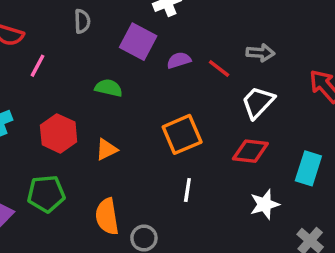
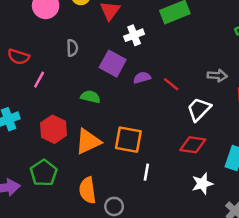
gray arrow: (260, 53) -> (217, 76), moved
orange square: (182, 134) -> (128, 140), moved, turned 32
orange triangle: (106, 149) -> (88, 141), size x1.6
green pentagon: (46, 194) -> (44, 173), turned -30

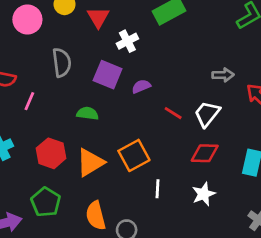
gray semicircle: (72, 48) -> (62, 63), size x1.5
red line: (171, 84) -> (173, 113), moved
orange square: (128, 140) -> (134, 155), turned -32
white star: (202, 184) -> (204, 194), moved

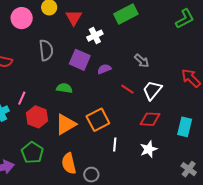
gray arrow: (223, 75) -> (142, 61), moved, turned 42
pink line: (29, 101) -> (22, 98), moved

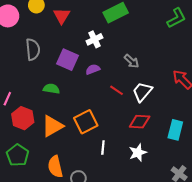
white cross: (95, 36) -> (94, 39), moved

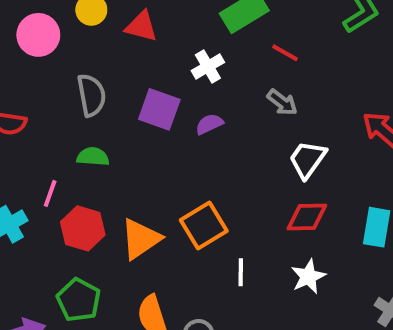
red triangle: (62, 16) -> (141, 26), turned -42
green semicircle: (51, 89) -> (93, 157), moved
red line: (116, 90) -> (285, 53), moved

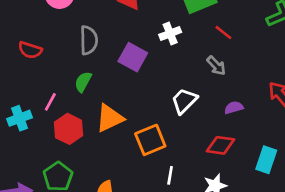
purple semicircle: (209, 124) -> (234, 108), moved
green semicircle: (93, 157) -> (83, 82), turned -75
white trapezoid: (307, 159) -> (184, 101), moved
orange triangle: (141, 239) -> (110, 118), moved

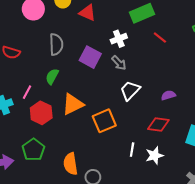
gray arrow: (216, 66) -> (119, 63), moved
white line: (170, 175) -> (132, 150), moved

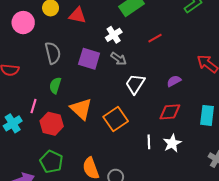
red line: (160, 38) -> (155, 38), moved, turned -56
orange triangle: (73, 104) -> (81, 109), turned -40

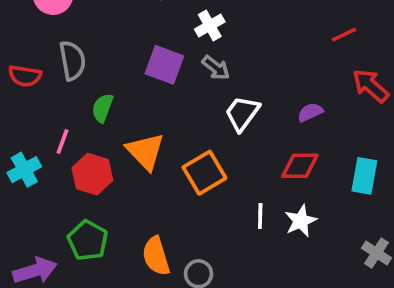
red line: (155, 38) -> (344, 35), moved
gray semicircle: (53, 53) -> (72, 61), moved

